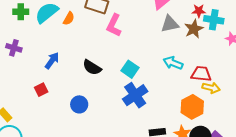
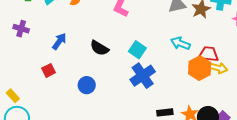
orange hexagon: (192, 107) -> (200, 68), moved

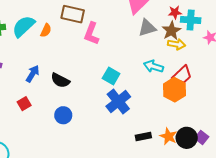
black semicircle: (99, 48) -> (60, 80), moved
red trapezoid: (208, 54) -> (182, 75), turned 135
yellow arrow: (219, 68) -> (177, 44), moved

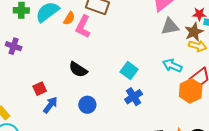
pink L-shape: (91, 34) -> (83, 27), moved
blue arrow: (33, 74) -> (50, 105), moved
blue cross: (118, 102) -> (134, 97), size x0.7
blue circle: (63, 115) -> (87, 105), moved

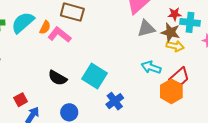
pink L-shape: (83, 27) -> (59, 35), turned 105
brown star: (194, 32) -> (170, 32), turned -30
cyan square: (129, 71) -> (95, 76), moved, size x1.4

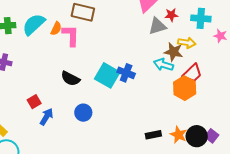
red star: (175, 14) -> (171, 15), moved
brown star: (170, 32) -> (174, 52), moved
pink L-shape: (59, 35) -> (71, 35), turned 55
blue cross: (115, 101) -> (126, 73), moved, turned -30

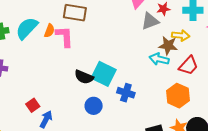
blue cross: (126, 73) -> (126, 93), moved
black semicircle: (70, 79) -> (84, 77), moved
orange hexagon: (185, 88) -> (178, 96), moved
blue circle: (83, 113) -> (94, 106), moved

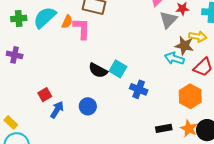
gray triangle: (150, 21) -> (168, 20), turned -30
cyan square: (104, 74) -> (118, 69), size x0.7
blue circle: (94, 106) -> (88, 106), moved

